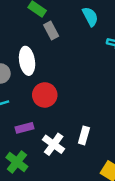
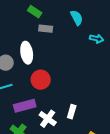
gray rectangle: (51, 30) -> (46, 29), turned -56
purple rectangle: (24, 128) -> (25, 106), size x1.5

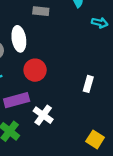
white rectangle: (72, 112) -> (88, 84), moved

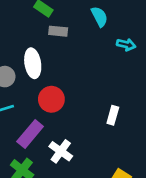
purple rectangle: (17, 100) -> (30, 134), turned -35

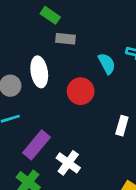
cyan semicircle: (99, 17) -> (107, 64), moved
red circle: (51, 99) -> (81, 91), moved

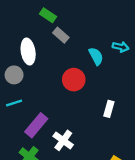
gray rectangle: (65, 39) -> (61, 35), turned 35
white ellipse: (39, 72) -> (28, 52), moved

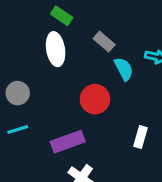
gray rectangle: (61, 35) -> (104, 42), moved
white ellipse: (28, 52) -> (56, 49), moved
purple rectangle: (36, 125) -> (68, 142), moved, turned 30

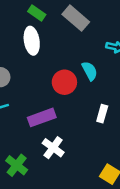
gray rectangle: (104, 42) -> (76, 18), moved, size x1.5
cyan semicircle: (124, 69) -> (90, 71), moved

